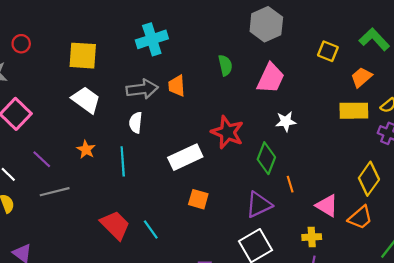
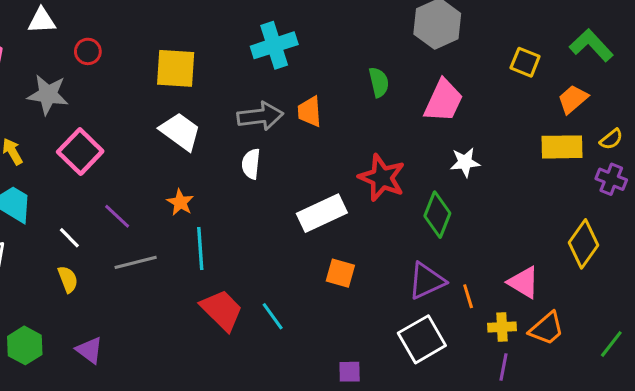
cyan line: (123, 161) -> (200, 249), moved
orange line: (290, 184) -> (468, 296), moved
orange trapezoid: (360, 218) -> (547, 329), moved

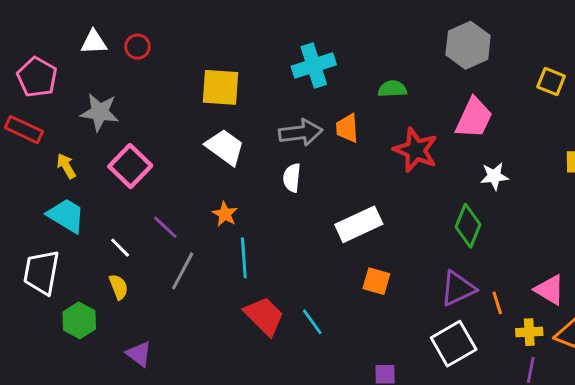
red circle: (88, 51) -> (138, 47), moved
green semicircle: (379, 82) -> (392, 89), moved, turned -80
red star: (382, 178) -> (416, 150), moved
gray line: (136, 262) -> (183, 271), turned -48
green hexagon: (25, 345) -> (79, 320), moved

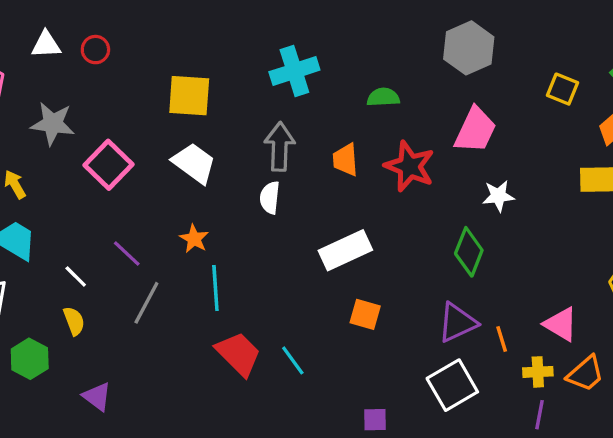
orange trapezoid: (347, 128) -> (345, 160), moved
gray arrow: (301, 133) -> (280, 147), turned -81
pink square: (130, 166) -> (109, 165), moved

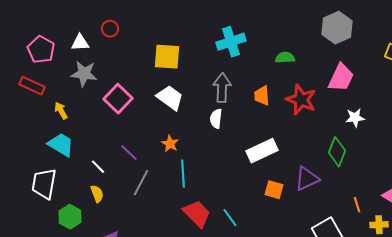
white triangle: (46, 45) -> (80, 43), moved
purple triangle: (457, 323) -> (307, 179), moved

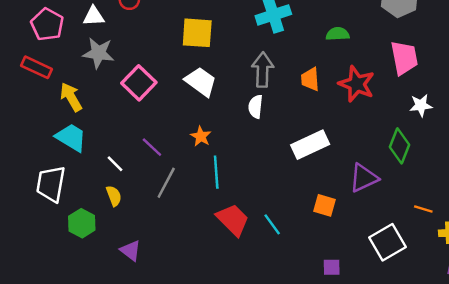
pink trapezoid: (341, 78) -> (404, 58), turned -36
yellow arrow: (61, 111) -> (71, 97), size x1.4
orange square: (274, 190) -> (324, 205), moved
orange line: (357, 205) -> (423, 209), turned -56

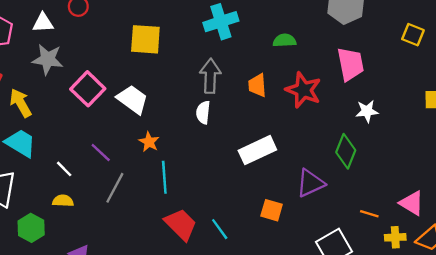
white trapezoid: (201, 82) -> (132, 99), moved
yellow semicircle: (114, 196) -> (63, 201), turned -66

